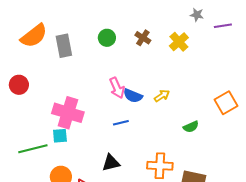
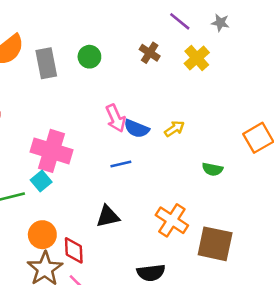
purple line: (223, 26) -> (180, 21), moved, turned 48
green circle: (107, 38) -> (89, 57), moved
green semicircle: (191, 127) -> (212, 169), turned 35
cyan square: (60, 136) -> (41, 181), turned -35
orange cross: (160, 166) -> (172, 220), turned 30

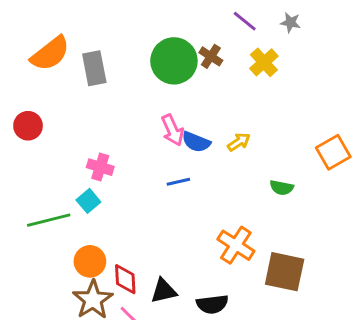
green circle: (89, 57) -> (174, 61), moved, size x1.8
pink cross: (52, 151) -> (100, 167), size x0.6
black triangle: (108, 216) -> (164, 291), moved

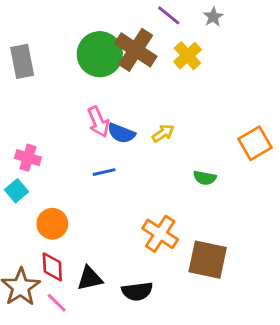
gray star: (290, 23) -> (213, 17), turned 30
brown cross: (211, 56) -> (136, 50), size x1.8
orange circle: (90, 261) -> (52, 224), moved

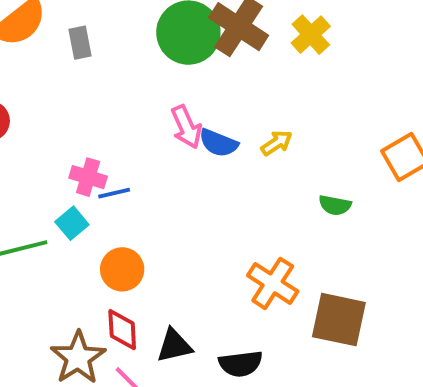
gray rectangle: (22, 61) -> (80, 43), size x0.7
blue line: (104, 172) -> (114, 193), moved

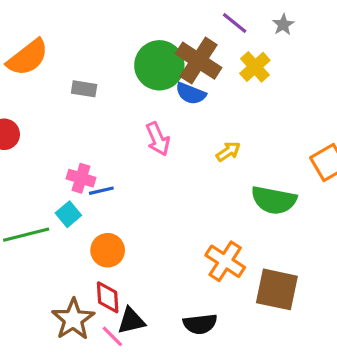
gray rectangle: (80, 43) -> (84, 89), moved, turned -70
blue semicircle: (218, 143) -> (191, 94), moved
green semicircle: (335, 205) -> (274, 200), size x1.8
black triangle: (174, 346) -> (131, 321), moved

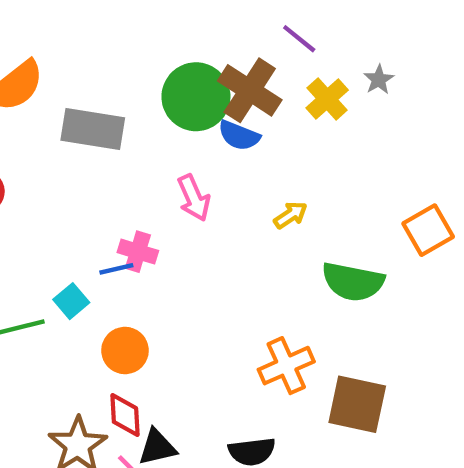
gray star: (283, 25) -> (379, 80), moved
gray rectangle: (84, 89) -> (93, 129), size x1.8
pink cross: (81, 178) -> (138, 252), moved
orange cross: (225, 261) -> (286, 366), turned 33

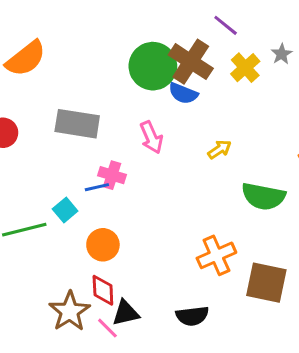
gray rectangle: (93, 129) -> (77, 124), moved

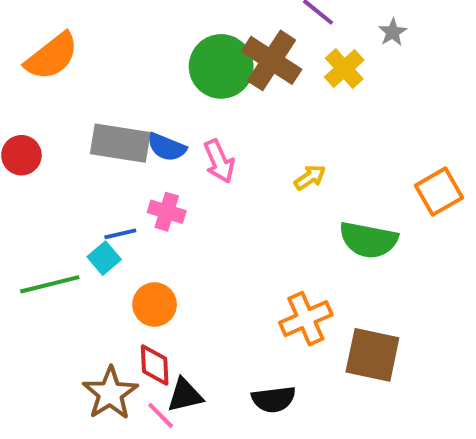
gray star: (282, 54) -> (393, 32), moved
blue semicircle: (183, 93) -> (167, 147), moved
blue line: (97, 187) -> (120, 234), moved

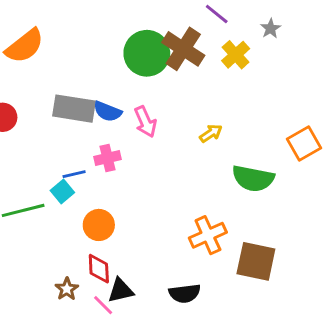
pink cross: (167, 212) -> (108, 158), turned -30
brown star: (110, 393) -> (67, 289), size x0.6

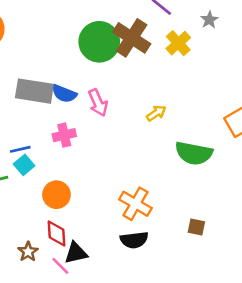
blue line: (74, 174) -> (20, 149), moved
orange cross: (208, 235) -> (135, 204), moved, turned -36
brown square: (256, 261) -> (196, 227), size x0.5
black semicircle: (185, 293) -> (134, 240), moved

